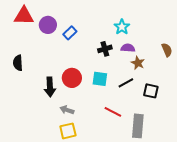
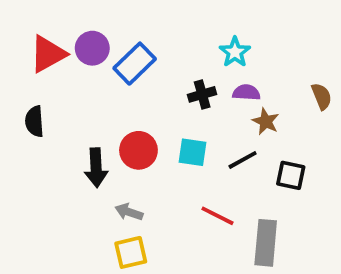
red triangle: (24, 16) -> (48, 54), moved, turned -30
blue rectangle: (70, 33) -> (135, 64), size x1.5

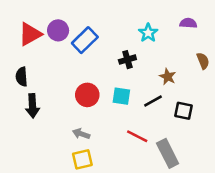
purple semicircle: (246, 93) -> (188, 23), moved
black arrow: (96, 168) -> (33, 106), moved
gray rectangle: (266, 243) -> (168, 153), turned -32

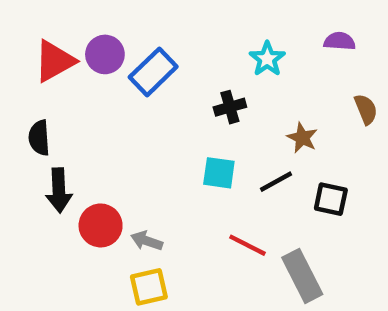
red circle: (87, 95) -> (101, 225), moved

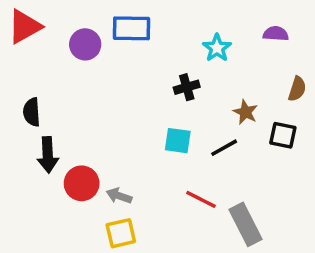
red triangle: (55, 61) -> (25, 27), moved
blue rectangle: (153, 72) -> (131, 28), moved, turned 45
brown semicircle: (366, 109) -> (297, 89), turned 40
black square: (331, 199) -> (283, 135), moved

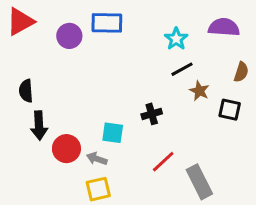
purple semicircle: (276, 34) -> (224, 27), size x1.5
black cross: (187, 87) -> (152, 114), moved
cyan square: (178, 141) -> (113, 133), moved
black line: (224, 148) -> (182, 69), moved
red line: (201, 199) -> (163, 162), turned -70

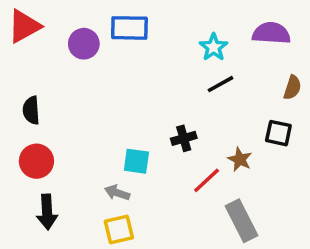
brown star: (199, 91) -> (240, 159), moved
black arrow: (39, 125) -> (47, 212), moved
red circle: (66, 149) -> (36, 161), moved
red line: (163, 162) -> (207, 180), moved

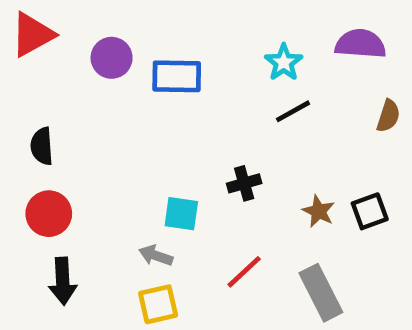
blue rectangle: (129, 28) -> (177, 76), moved
black square: (278, 133) -> (370, 211), moved, turned -32
red line: (207, 180) -> (244, 272), moved

